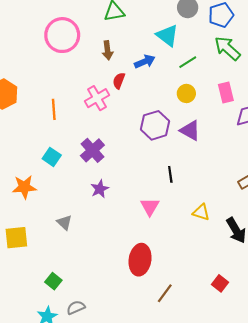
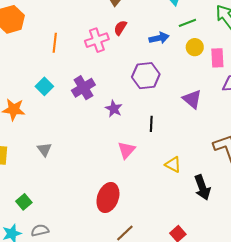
blue arrow: (145, 62) -> (159, 38), moved
yellow circle: (186, 93) -> (195, 47), moved
purple triangle: (190, 130) -> (192, 99), moved
purple star: (100, 189) -> (114, 109), moved, turned -30

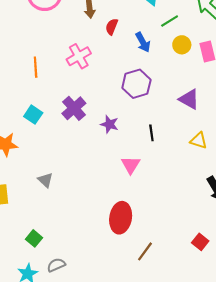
red semicircle: (120, 28) -> (112, 27), moved
blue arrow: (159, 38) -> (143, 42), turned 84
yellow triangle: (173, 165) -> (199, 141), moved

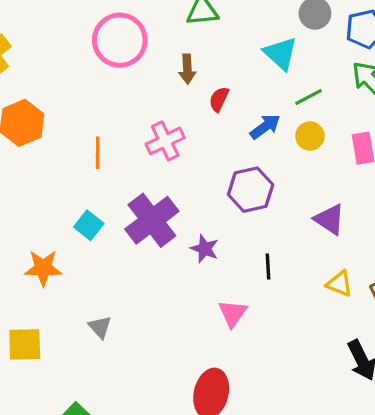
blue arrow: (143, 42) -> (265, 127), turned -102
yellow circle: (182, 45) -> (310, 136), moved
purple cross: (74, 108) -> (152, 220), size x1.4

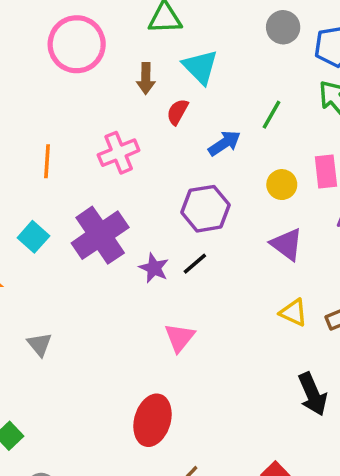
cyan triangle: (281, 54) -> (200, 67), moved
green line: (308, 97) -> (272, 115), turned -36
yellow circle: (310, 136) -> (282, 185), moved
black line: (268, 267) -> (195, 264), moved, turned 50

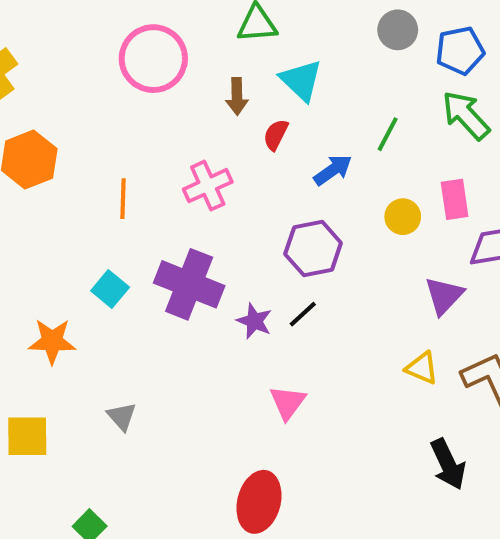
purple cross: (100, 235) -> (189, 284), turned -32
purple triangle: (287, 244) -> (444, 296), moved, turned 39

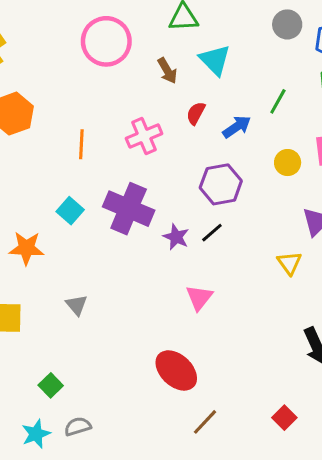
brown arrow: (237, 96) -> (167, 71), turned -30
red semicircle: (276, 135) -> (196, 113), moved
yellow triangle: (422, 368) -> (290, 263), moved, turned 30
red ellipse: (259, 502) -> (176, 370), turned -63

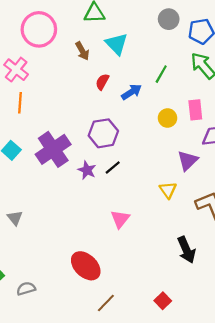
pink cross: (144, 136) -> (16, 70), moved, turned -30
purple hexagon: (221, 184) -> (103, 133), moved
purple cross: (129, 209) -> (53, 149), turned 32
pink triangle: (199, 298) -> (120, 219), moved
gray semicircle: (78, 426) -> (26, 289), moved

